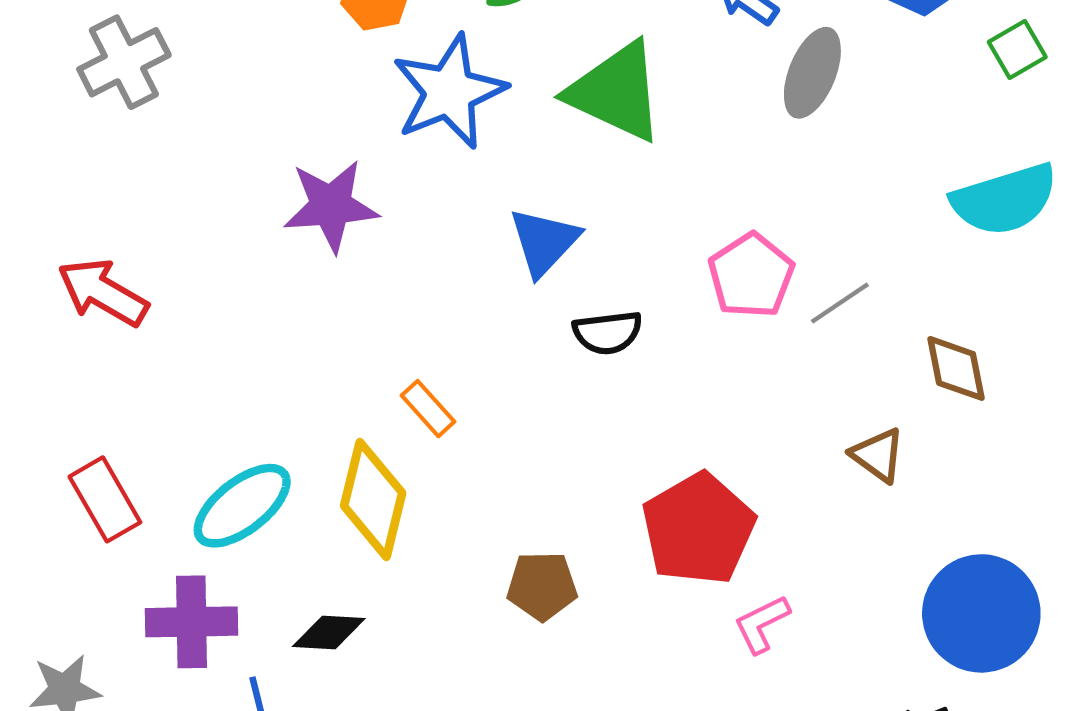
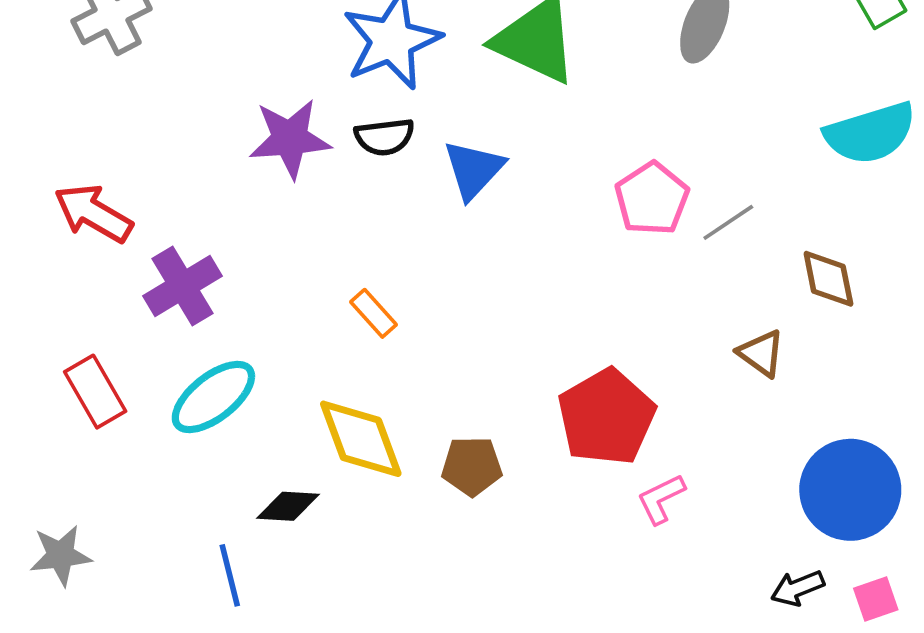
black semicircle: (608, 333) -> (384, 137), moved
yellow diamond: (373, 499) -> (361, 439), moved, turned -34
purple cross: (191, 622) -> (182, 286), moved, turned -30

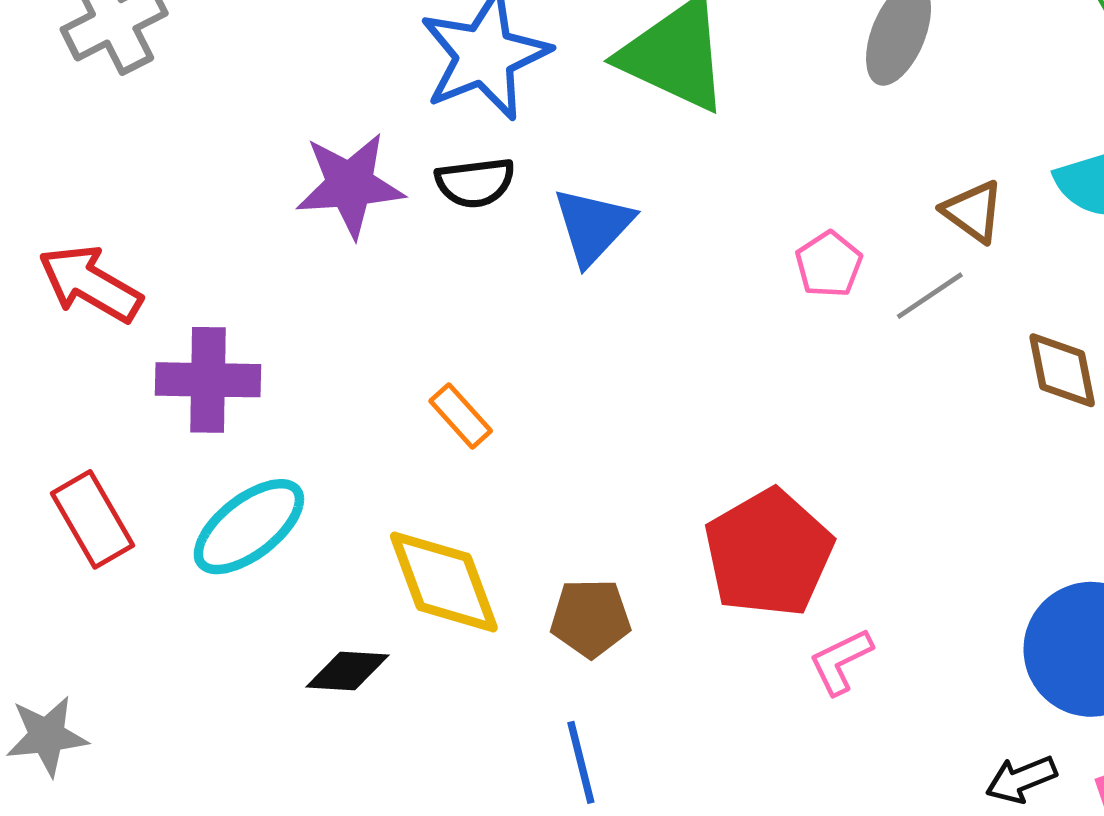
pink pentagon: (652, 199) -> (829, 264), size x0.7
purple cross: (182, 286) -> (208, 380), turned 32
brown triangle: (761, 353) -> (973, 211), moved
blue line: (230, 575) -> (581, 762), moved

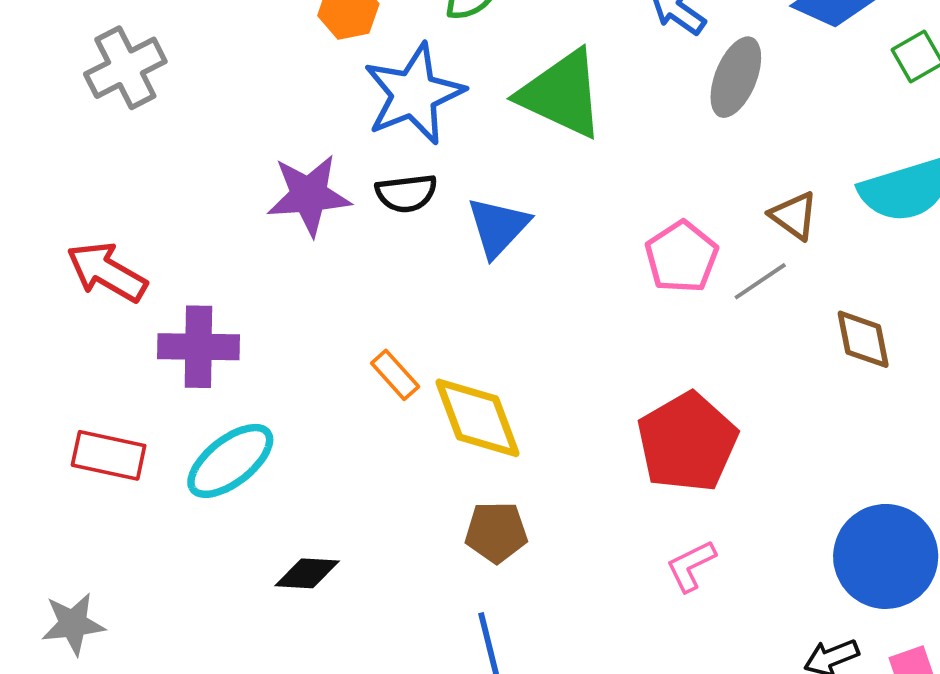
pink pentagon: (829, 264) -> (682, 257), size x1.4
red rectangle: (93, 519) -> (109, 455), turned -48
red pentagon: (769, 553) -> (687, 442), moved
yellow diamond: (444, 582) -> (477, 418), moved

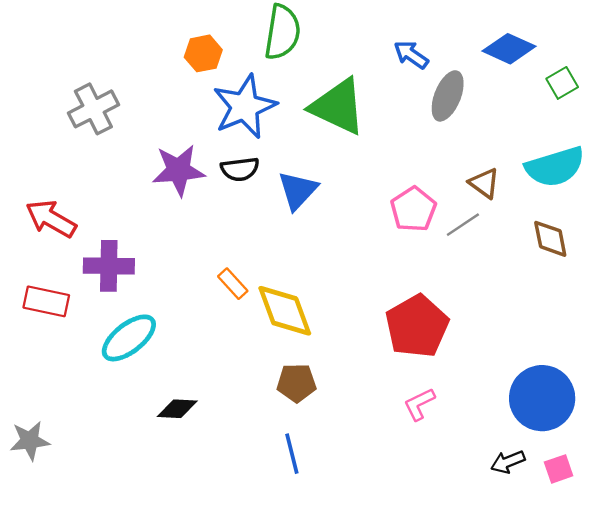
gray cross: (125, 68) -> (93, 109), moved
brown diamond: (863, 339) -> (550, 239), moved
red rectangle: (109, 455) -> (46, 301), moved

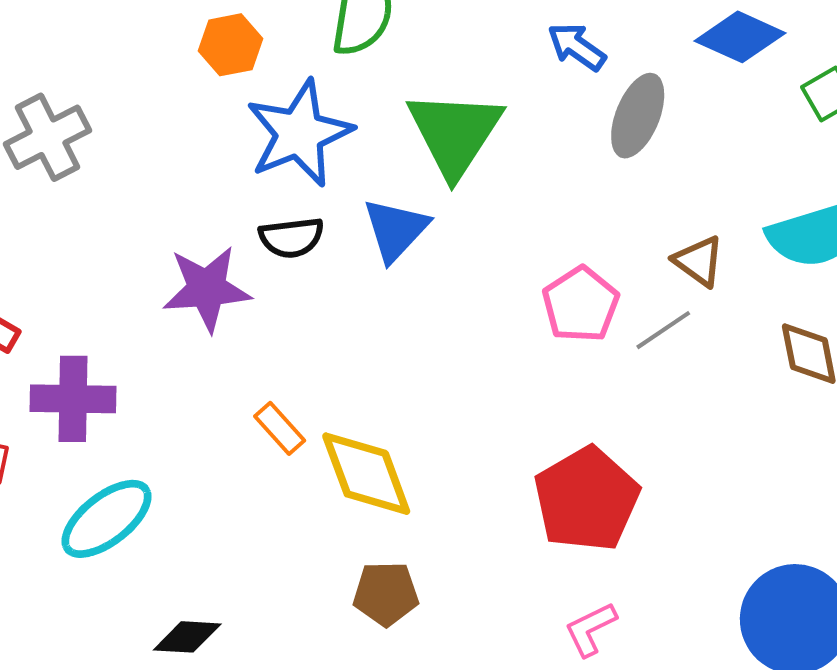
green triangle: (338, 107) -> (455, 133), turned 38
purple star: (178, 170) -> (207, 289), moved
blue triangle: (298, 190) -> (396, 230), moved

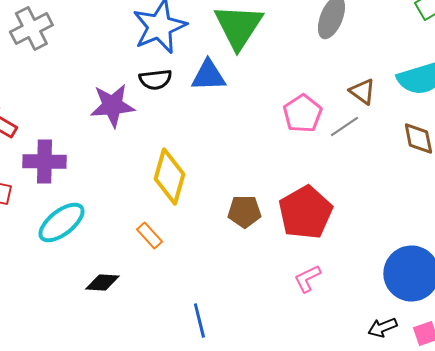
blue triangle: (396, 230) -> (208, 76), turned 45
orange rectangle: (280, 428) -> (149, 236), moved
yellow diamond: (366, 474) -> (169, 176), moved, turned 36
brown pentagon: (386, 594) -> (244, 212), moved

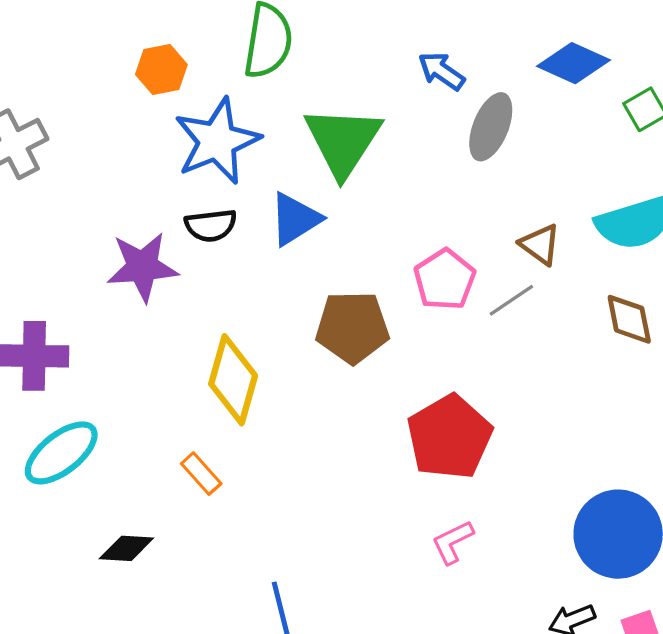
blue triangle: (208, 76) -> (295, 219), turned -30
brown pentagon: (244, 212) -> (352, 327), moved, size x1.4

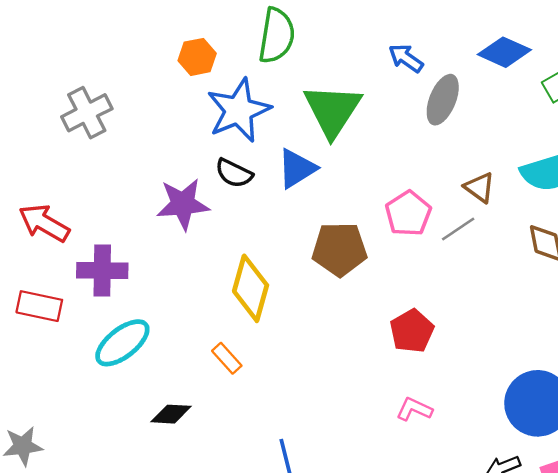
black semicircle: (211, 225) -> (234, 173), turned 33
red pentagon: (449, 437) -> (412, 331), size x0.7
pink L-shape: (453, 542) -> (414, 409), turned 51

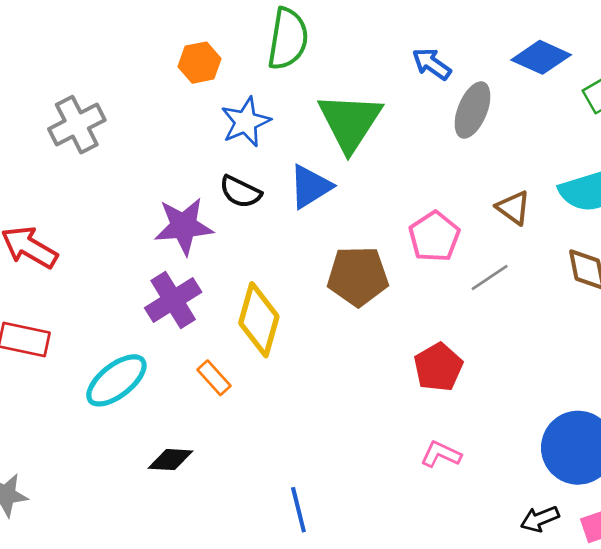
blue star: (239, 110) -> (246, 122), size x0.7
gray line: (458, 229) -> (490, 278), moved
purple cross: (102, 270) -> (173, 300), moved, turned -33
orange rectangle: (227, 358) -> (214, 378), moved

